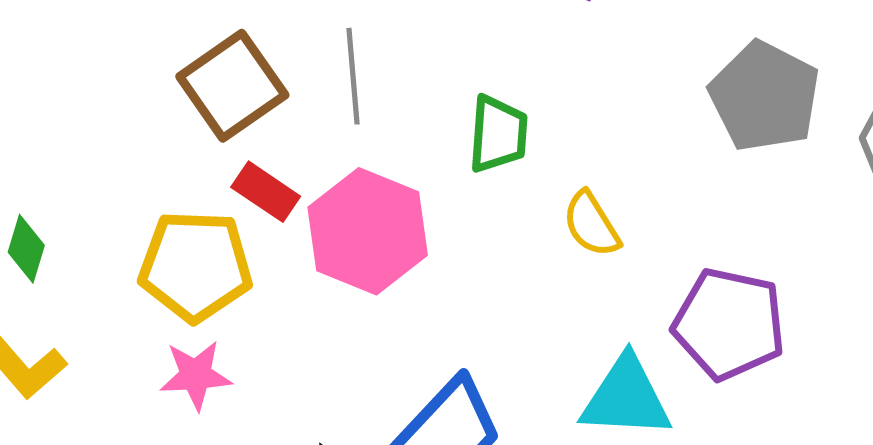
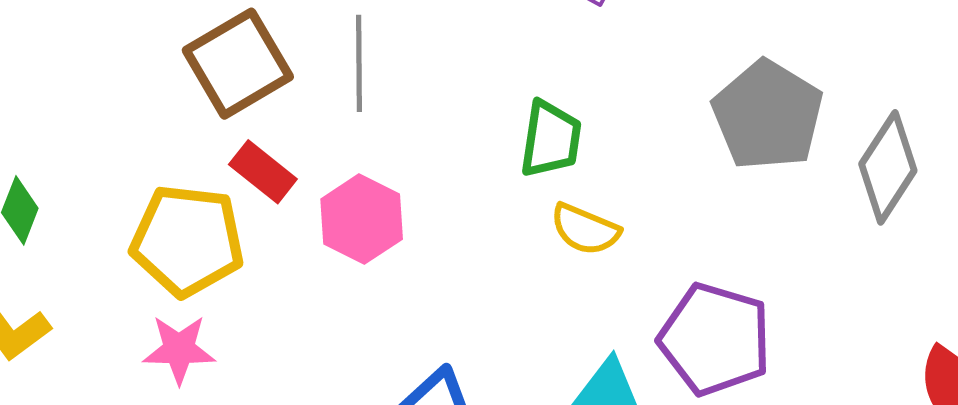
green trapezoid: (498, 134) -> (551, 139), moved
yellow semicircle: (591, 224) -> (585, 229), turned -40
pink hexagon: (368, 231) -> (362, 219), size x0.7

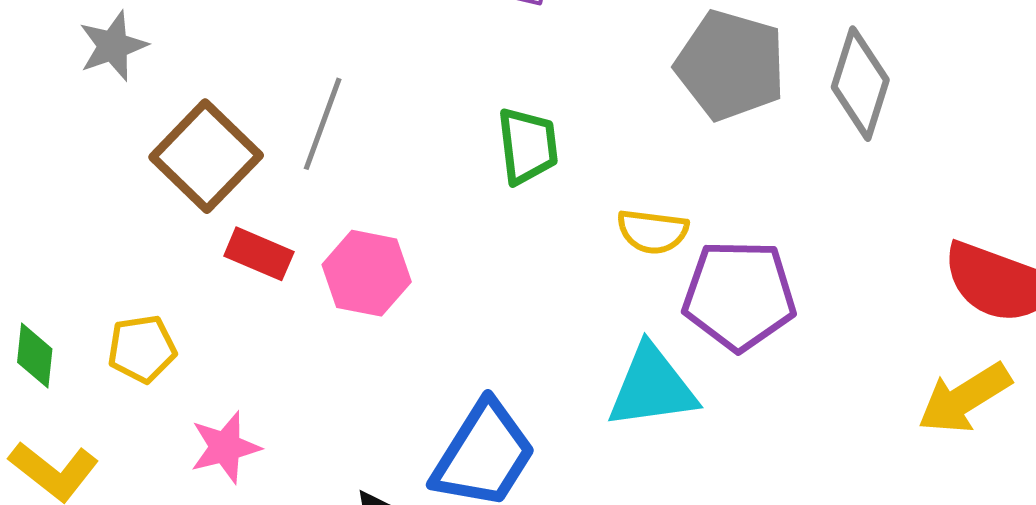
gray line: (359, 63) -> (323, 124), turned 36
yellow semicircle: (585, 229) -> (653, 232), moved
yellow pentagon: (187, 240) -> (142, 349), moved, size x0.6

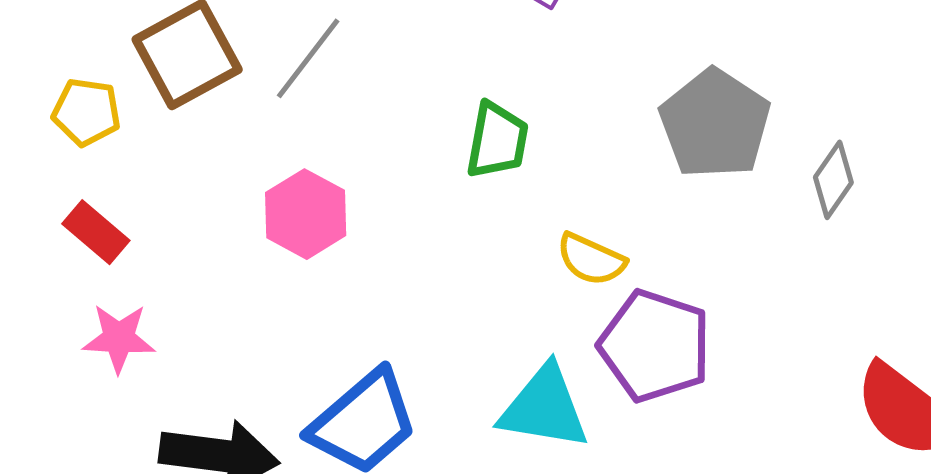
gray diamond: (860, 84) -> (833, 180), size x0.7
red rectangle: (259, 254) -> (96, 232), moved
yellow pentagon: (142, 349) -> (86, 112), moved

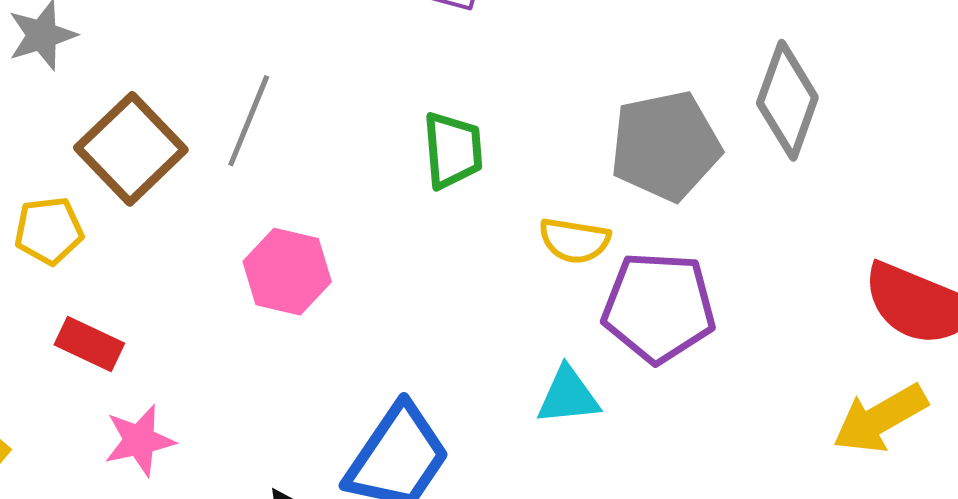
gray pentagon: (715, 124) -> (665, 146), moved, turned -30
gray diamond: (833, 180) -> (787, 100), size x1.5
cyan triangle: (544, 408) -> (568, 396), size x0.7

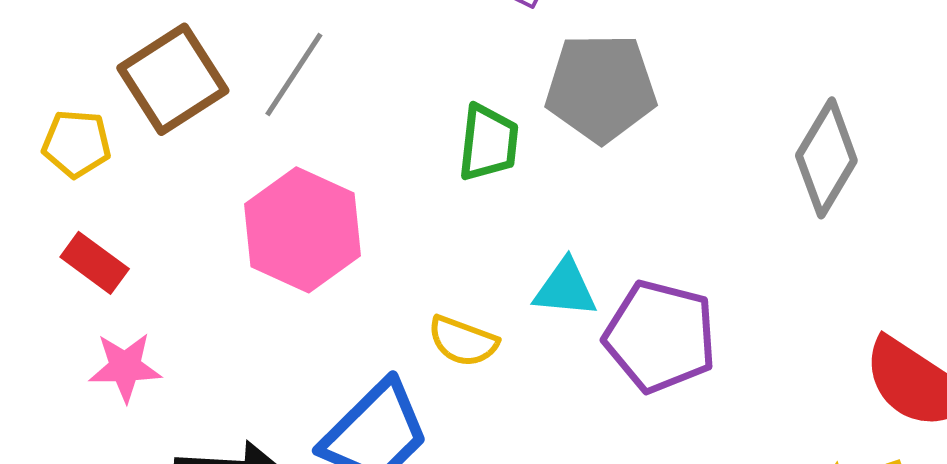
gray pentagon: (665, 146) -> (601, 88), moved
yellow semicircle: (574, 240) -> (463, 341), moved
pink hexagon: (287, 272) -> (303, 230), size x1.4
cyan triangle: (568, 396) -> (565, 288), moved

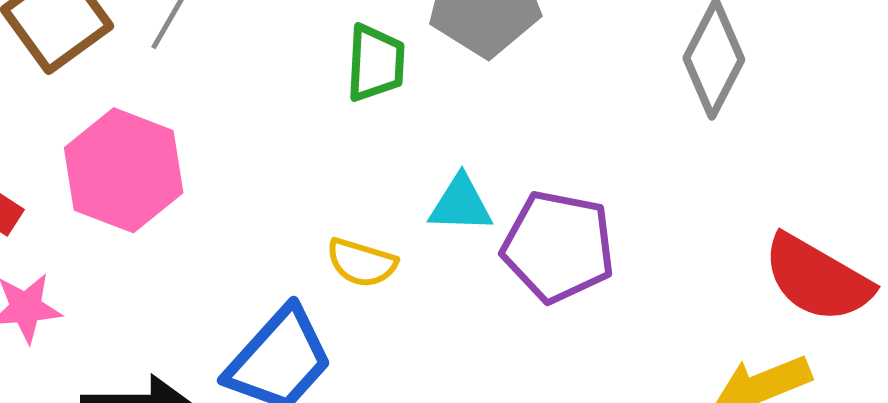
pink hexagon: (303, 230) -> (124, 170), moved

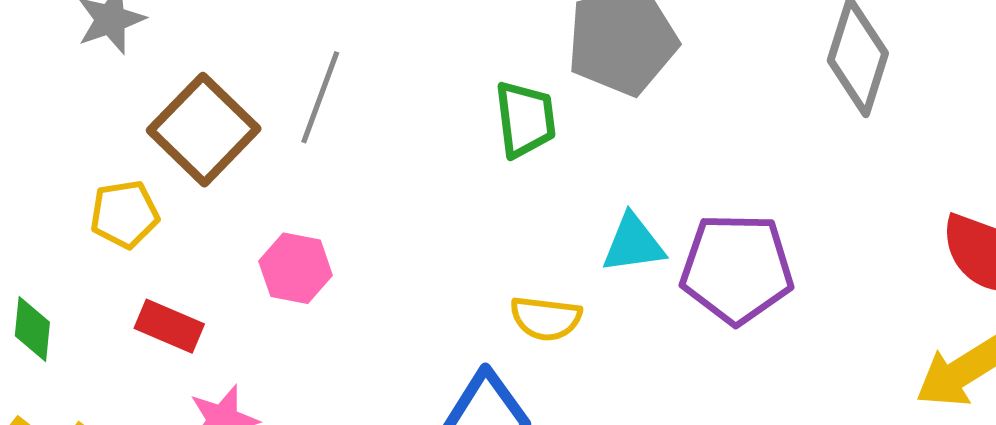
pink hexagon: (124, 170) -> (296, 268), size x0.6

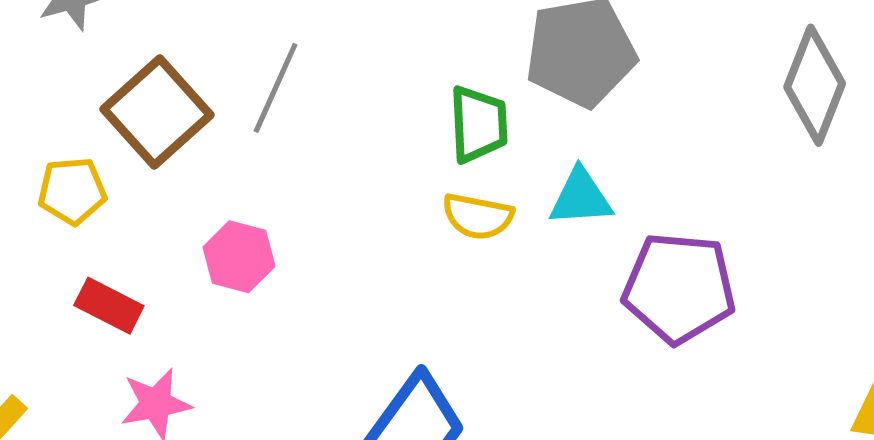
cyan triangle: (633, 244) -> (581, 197), moved
yellow semicircle: (546, 318) -> (478, 216), moved

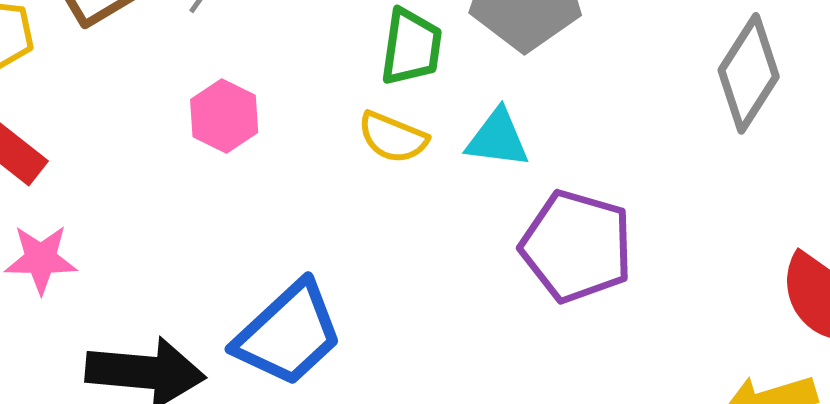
pink hexagon: (239, 257) -> (224, 116), moved

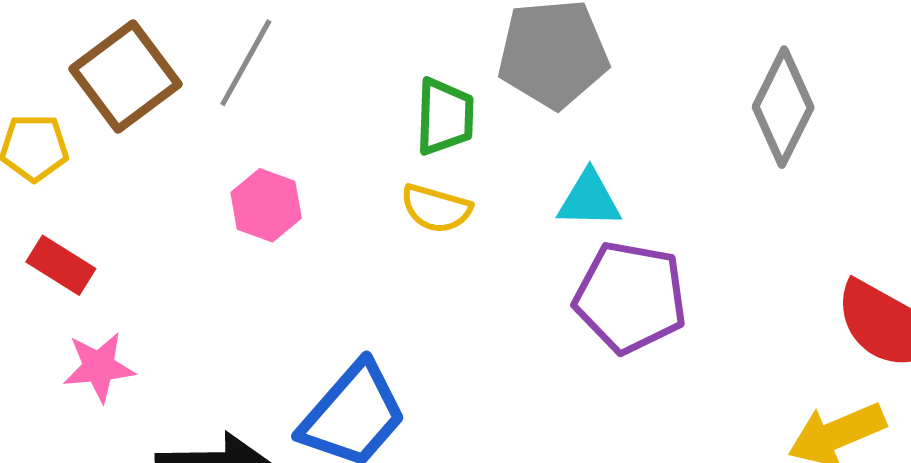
cyan triangle: (497, 138) -> (589, 199), moved

